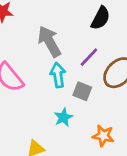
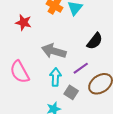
gray arrow: (49, 41) -> (54, 51), turned -55

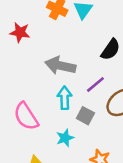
pink semicircle: (20, 72) -> (26, 116), moved

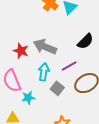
red star: (20, 32) -> (21, 51), moved
cyan star: (65, 138) -> (28, 98), moved

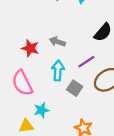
gray arrow: (45, 47) -> (57, 42), size x0.6
cyan star: (28, 98) -> (41, 110), moved

